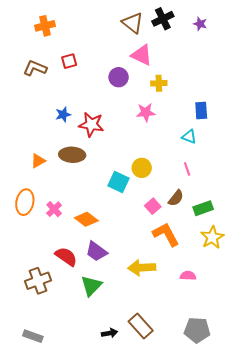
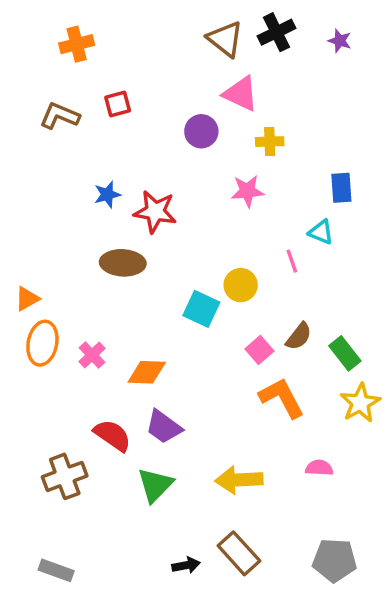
orange triangle: (38, 161) -> (27, 299), moved
pink line: (187, 169) -> (292, 261), moved
green rectangle: (203, 208) -> (345, 353), turned 72
orange diamond: (86, 219) -> (147, 372), turned -35
yellow arrow: (142, 268) -> (239, 480), moved

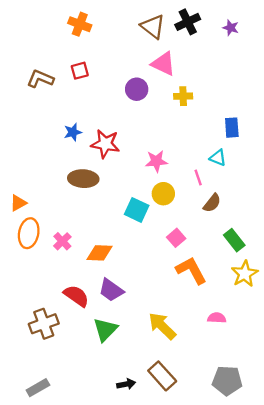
orange cross: (77, 44) -> (80, 24), moved, turned 35
pink star: (247, 191) -> (156, 161), moved
brown semicircle: (299, 336) -> (212, 203), moved
yellow arrow: (239, 480) -> (162, 326), turned 48
gray rectangle: (56, 570) -> (38, 388), turned -50

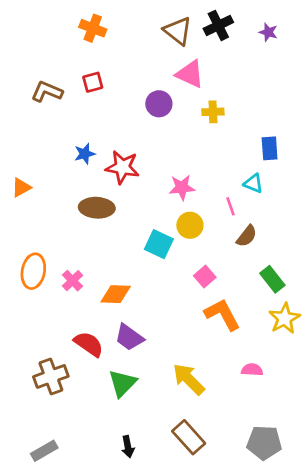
orange triangle: (18, 203) -> (21, 187), moved
black arrow: (126, 384) -> (128, 447), moved, turned 90

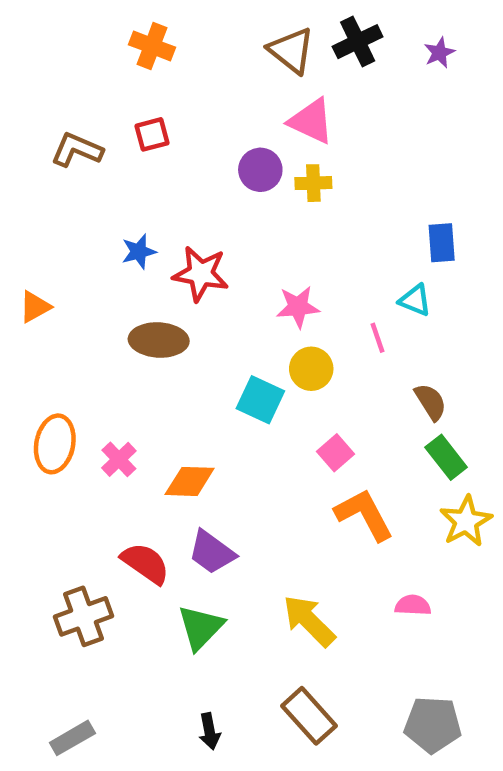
purple star: (268, 32) -> (439, 53), turned 30
yellow cross: (213, 112) -> (313, 183), moved
brown semicircle: (247, 236) -> (431, 402), moved, turned -70

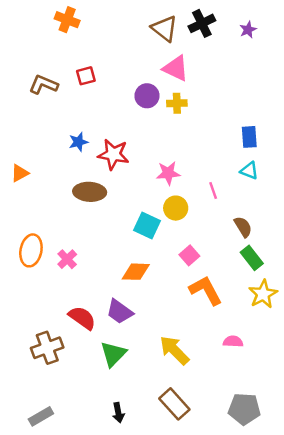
orange cross: (152, 46) -> (67, 20), moved
cyan triangle: (415, 300) -> (249, 171), moved
orange diamond: (190, 481) -> (136, 272), moved

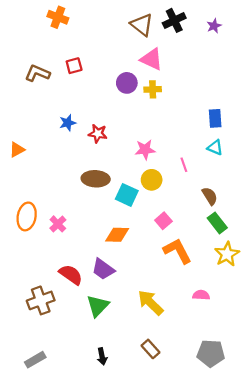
red star: (113, 154) -> (98, 134), size x0.7
brown ellipse: (90, 192) -> (96, 179), moved
brown rectangle: (174, 404) -> (150, 349), size x0.7

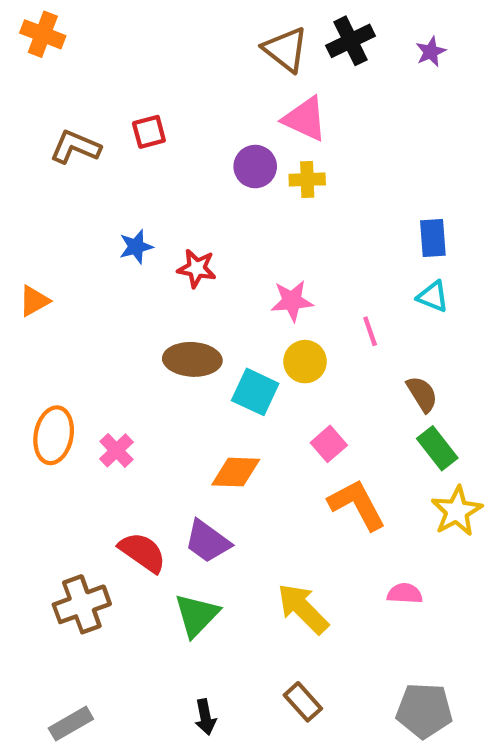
orange cross: (58, 17) -> (43, 34), moved

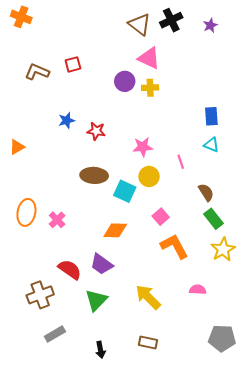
brown rectangle: (303, 702) -> (148, 342), turned -36
gray pentagon: (424, 711) -> (222, 338), moved
gray rectangle: (71, 724) -> (55, 334), moved

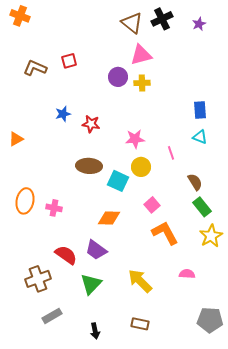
pink triangle: (149, 58) -> (141, 55), turned -40
pink cross: (57, 220) -> (54, 208), turned -35

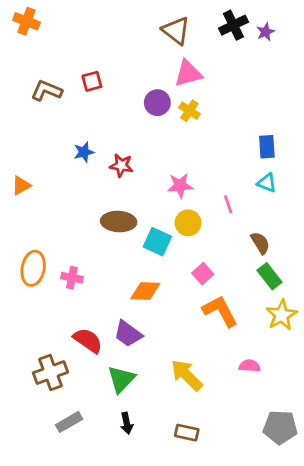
black cross: (162, 19) -> (233, 25), moved
yellow cross: (142, 83) -> (189, 111), turned 35
black arrow: (95, 331) -> (127, 423), moved

